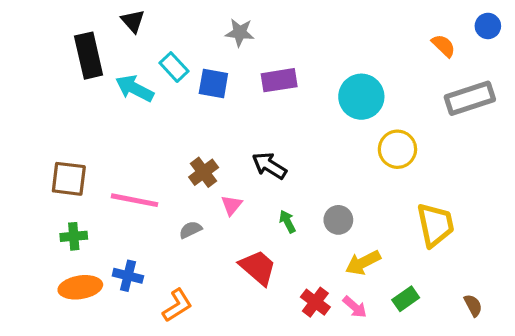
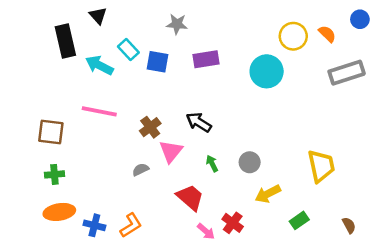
yellow circle: (397, 149) -> (293, 36), moved
pink line: (135, 200) -> (99, 111), moved
pink triangle: (232, 205) -> (171, 151), size x1.5
blue cross: (128, 276) -> (94, 225), moved
pink arrow: (355, 307) -> (206, 231), moved

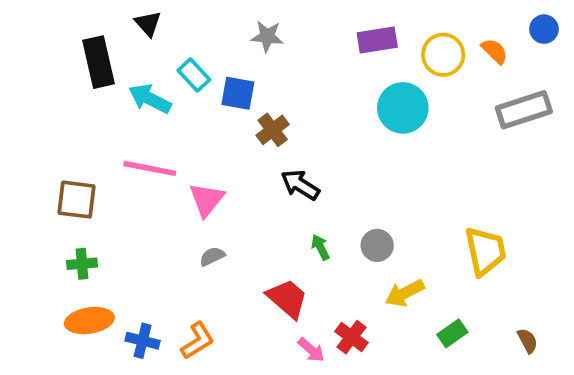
purple rectangle: (206, 59) -> (377, 40), moved
brown cross: (150, 127) -> (273, 130), moved
pink triangle: (171, 151) -> (207, 200), moved

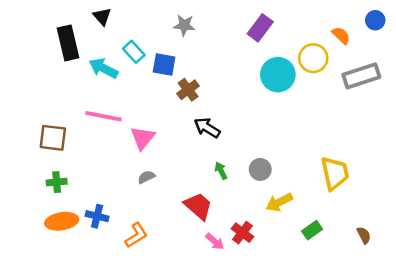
purple rectangle: (377, 40) -> (260, 28), turned -44
yellow circle: (443, 55) -> (313, 58), moved
blue cross: (143, 341) -> (97, 216), moved

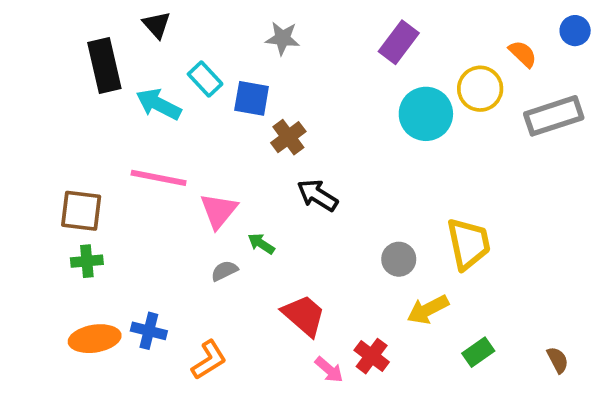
green arrow: (221, 171) -> (261, 244), moved, turned -30
yellow trapezoid: (335, 173) -> (469, 244), moved
green cross: (57, 182) -> (87, 261), moved

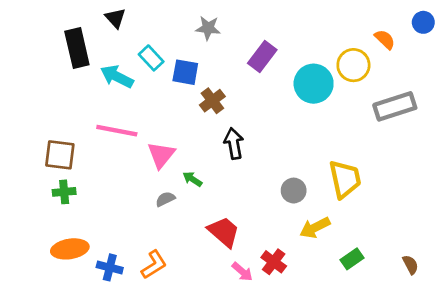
purple rectangle: (399, 42) -> (262, 57), moved
gray rectangle: (554, 116) -> (395, 106), moved
black arrow: (317, 195) -> (234, 143), turned 48
blue cross: (149, 331) -> (110, 267), moved

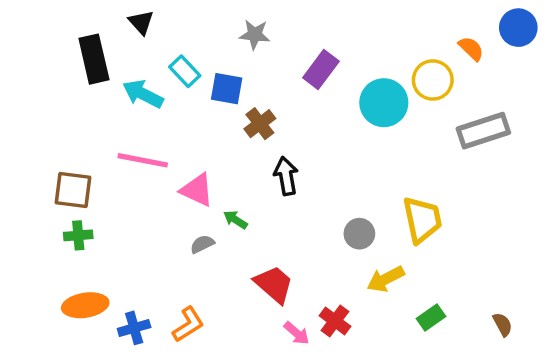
blue circle: (423, 22) -> (518, 28), size x1.4
pink triangle: (161, 155) -> (197, 190), turned -44
blue cross: (110, 267) -> (134, 328), turned -30

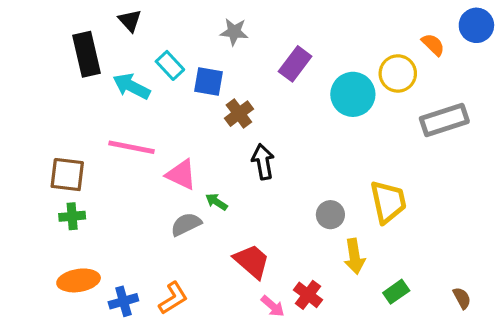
gray semicircle: (202, 244) -> (186, 224), size x1.4
yellow arrow: (386, 279) -> (354, 256), turned -72

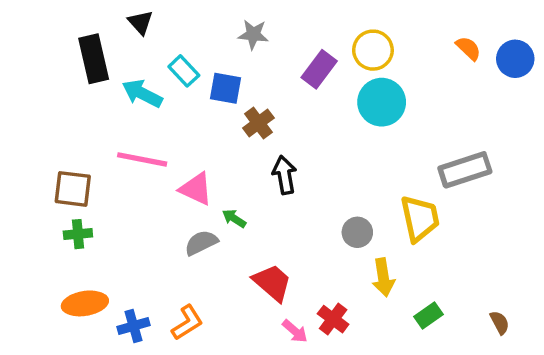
blue circle: (476, 25) -> (515, 59), moved
yellow circle: (398, 73) -> (373, 50), moved
gray rectangle: (444, 120) -> (465, 170), moved

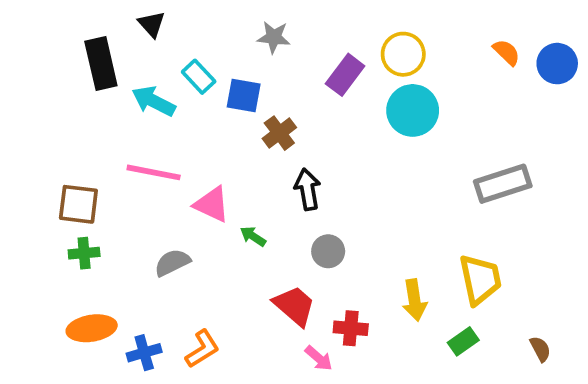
yellow trapezoid: (420, 218) -> (480, 279), moved
gray circle: (357, 232) -> (328, 251), moved
gray semicircle: (201, 243) -> (172, 263), moved
red cross: (333, 319) -> (351, 328), moved, turned -32

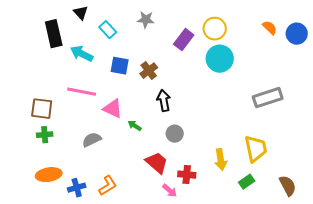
cyan rectangle: (199, 77) -> (108, 30), moved
blue square: (244, 95) -> (120, 66), moved
brown semicircle: (540, 349) -> (288, 186), size x1.5

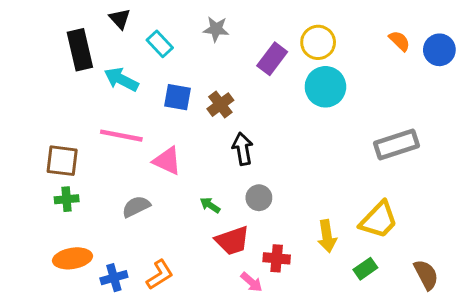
green arrow: (135, 126) -> (210, 205), moved
yellow trapezoid: (256, 149) -> (379, 220), turned 56
red trapezoid: (157, 163) -> (232, 241), turned 120

